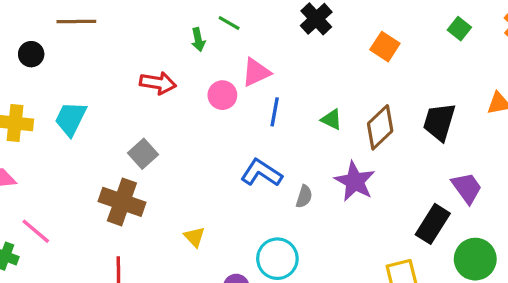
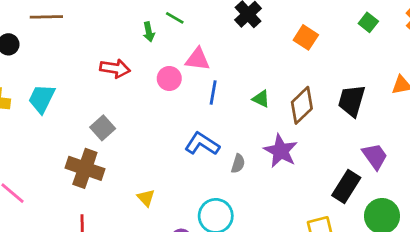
pink triangle: (256, 72) -> (197, 59), turned 32

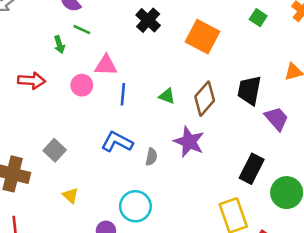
orange square: (306, 37) -> (203, 37), size x1.5
gray square: (103, 128) -> (55, 150), moved
purple trapezoid: (375, 156) -> (277, 119), moved

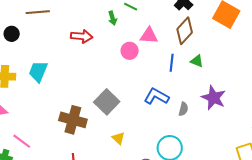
red arrow: (32, 80) -> (82, 36), moved
blue line: (123, 94) -> (172, 63), moved
brown diamond: (205, 99) -> (185, 31), moved
gray square: (55, 150) -> (107, 102), size x1.4

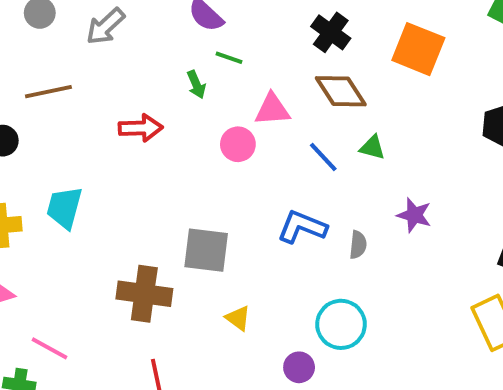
brown diamond: (185, 31) -> (341, 91), turned -68
blue line: (172, 63) -> (323, 157), turned -42
purple star: (214, 98) -> (414, 215), size x0.7
gray square: (107, 102) -> (206, 250), turned -30

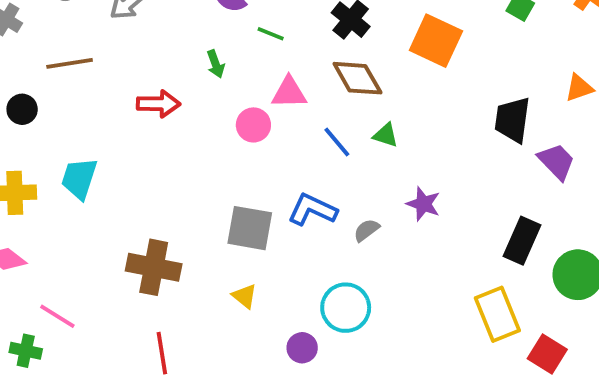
green line: (229, 58) -> (271, 34), moved
gray semicircle: (358, 245) -> (366, 230), turned -136
gray square: (206, 250) -> (250, 228), moved

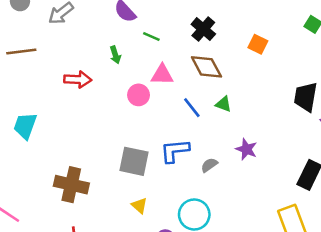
orange square: (436, 41) -> (258, 44), size x0.6
blue L-shape: (312, 210) -> (175, 151), turned -32
yellow triangle: (245, 296) -> (139, 206), moved

